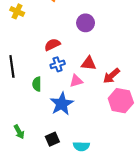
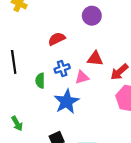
blue cross: (58, 64) -> (62, 69), moved
green arrow: (19, 132) -> (17, 124), moved

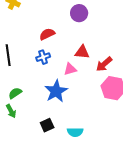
blue cross: (62, 69) -> (43, 57), moved
green semicircle: (40, 81) -> (15, 93), moved, turned 56

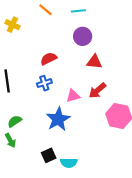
red triangle: (82, 52) -> (94, 62), moved
red arrow: (104, 64) -> (97, 91), moved
cyan semicircle: (75, 132) -> (69, 163), moved

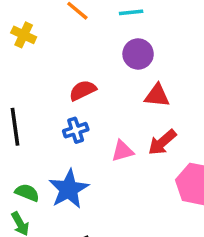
blue star: (58, 119) -> (69, 189), moved
green semicircle: (15, 121) -> (27, 193), turned 56

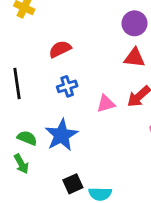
purple circle: (138, 54) -> (134, 23), moved
red semicircle: (83, 90) -> (60, 49), moved

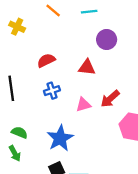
red triangle: (134, 58) -> (87, 67), moved
blue star: (61, 135) -> (60, 138), moved

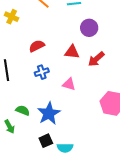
red arrow: (110, 99) -> (96, 59), moved
pink triangle: (83, 105) -> (69, 84), turned 32
green semicircle: (19, 132) -> (23, 110), moved

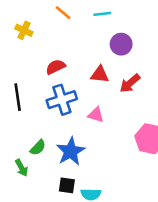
blue cross: (42, 72) -> (62, 100), size x1.6
green semicircle: (23, 110) -> (38, 148), turned 112
black square: (46, 141) -> (67, 185), turned 32

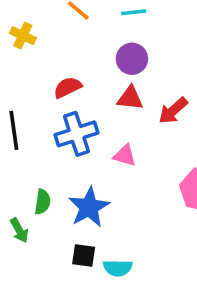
purple circle: (121, 44) -> (132, 59), moved
green semicircle: (38, 148) -> (43, 202), turned -36

